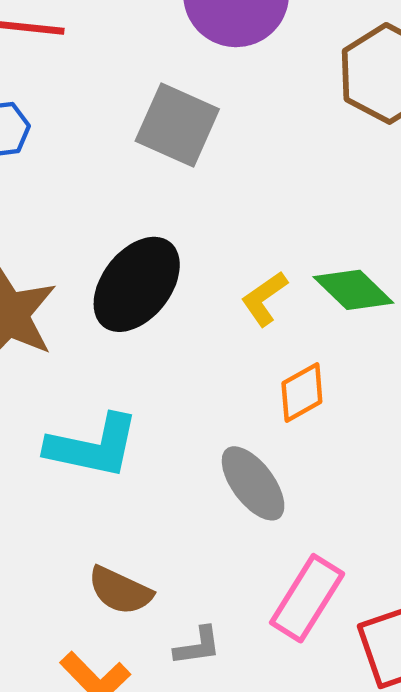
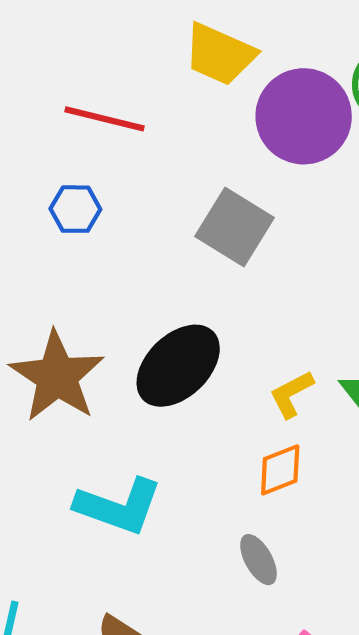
orange diamond: (302, 393) -> (280, 470), moved
gray ellipse: (253, 483) -> (258, 560), size x0.7

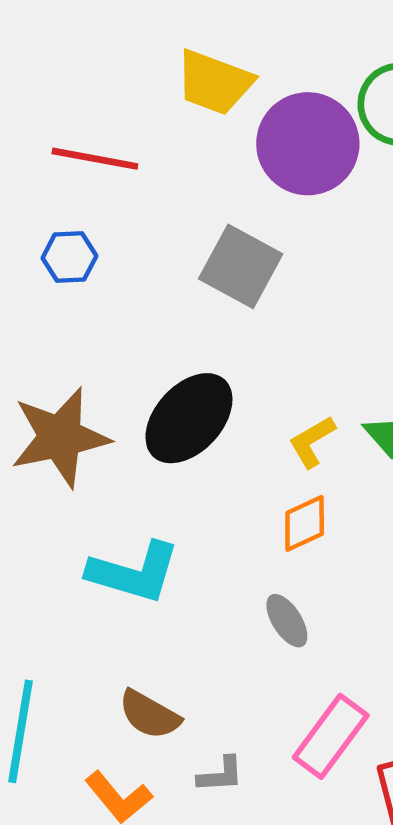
brown star: (57, 376) -> (60, 437), turned 30

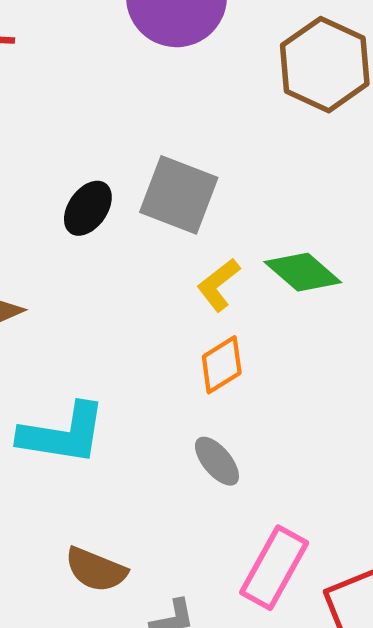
gray square: (241, 266) -> (179, 195), moved
black ellipse: (189, 418) -> (88, 208), moved, size x0.6

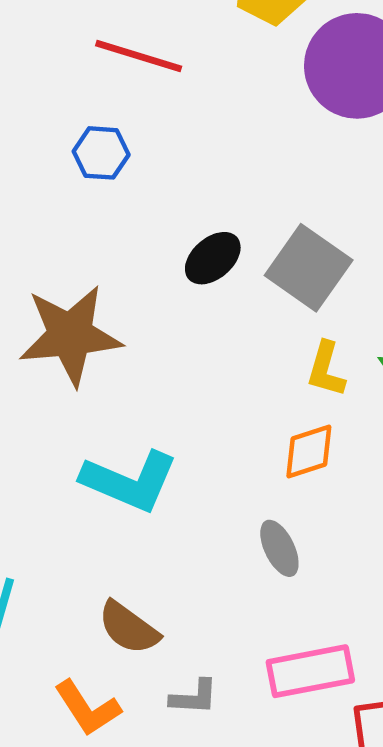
yellow L-shape: (218, 285) -> (326, 369), turned -50
pink rectangle: (274, 568) -> (310, 671), turned 36

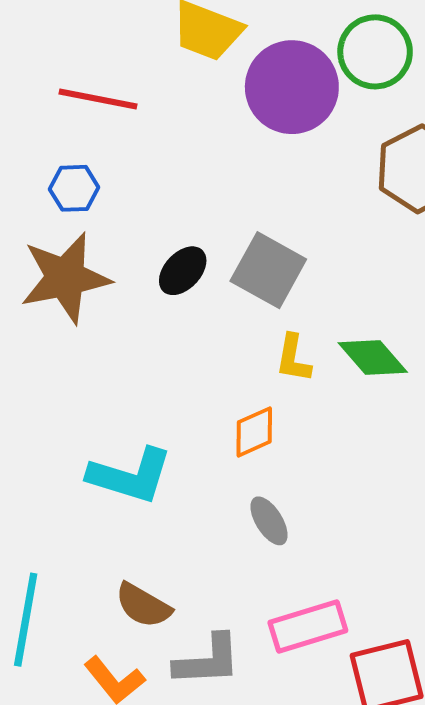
brown star: (70, 335) -> (65, 278), moved
orange diamond: (309, 452) -> (254, 432), moved
gray L-shape: (194, 697) -> (207, 660), size x1.6

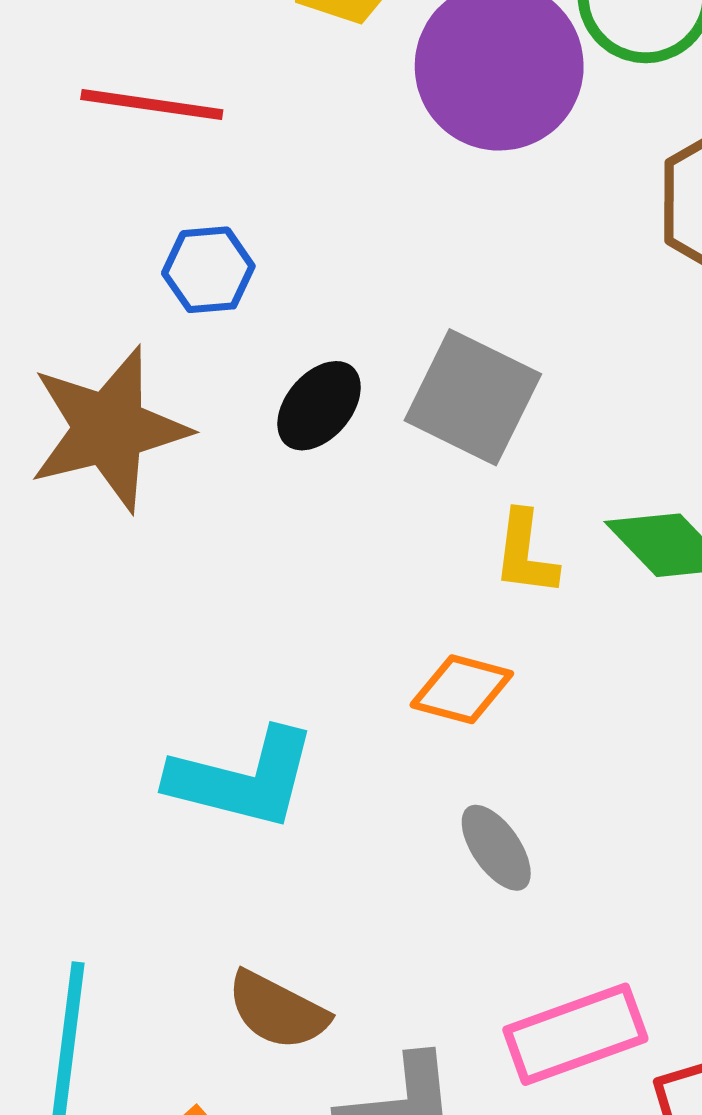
blue hexagon: (74, 188) -> (208, 270), moved
orange diamond: (254, 432) -> (462, 689), turned 42

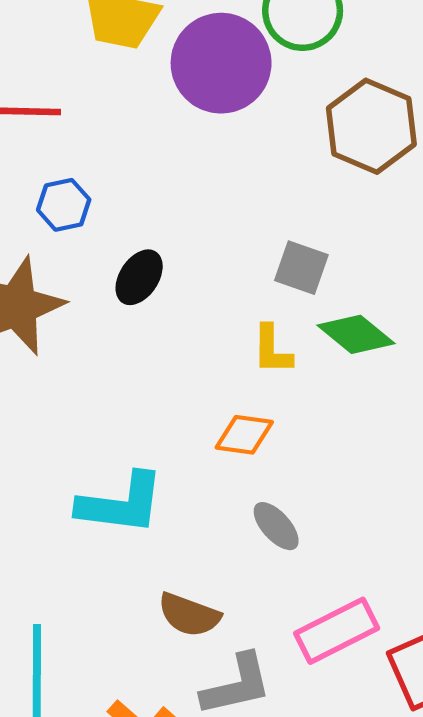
gray square: (473, 397) -> (301, 268), moved, size x0.7
brown semicircle: (277, 1011) -> (189, 615), moved

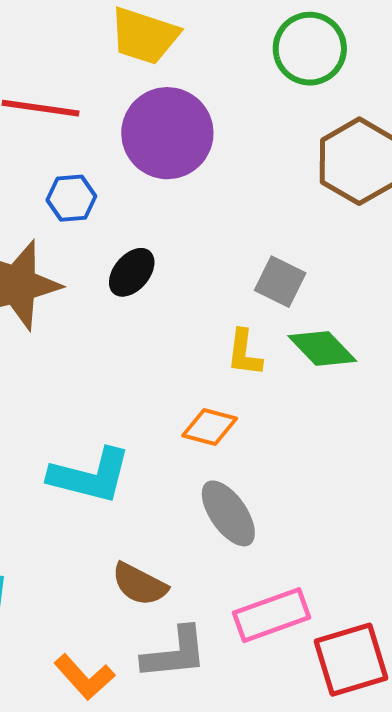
purple circle: (221, 63) -> (167, 133), moved
gray ellipse: (276, 526) -> (228, 513), size x1.4

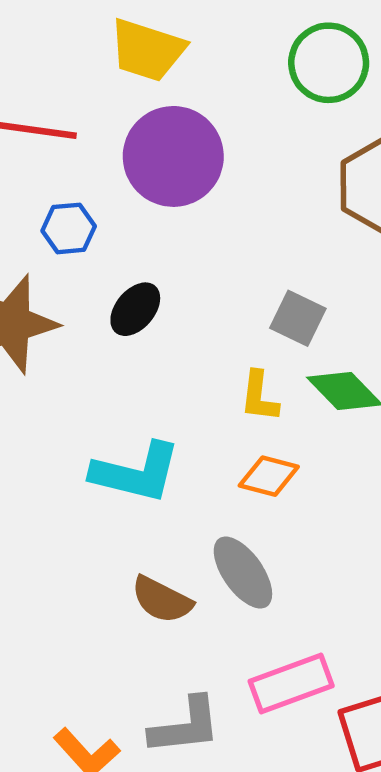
orange diamond: (210, 427) -> (269, 476), moved
cyan L-shape: (90, 476) -> (136, 472), moved
brown semicircle: (140, 584) -> (162, 600), moved

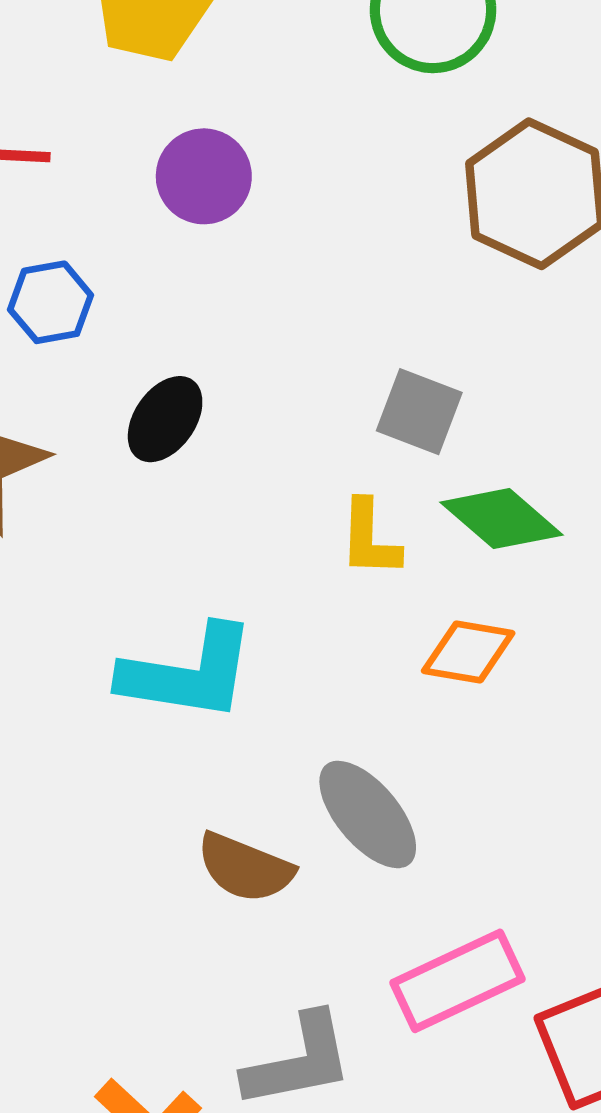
purple circle: (173, 156) -> (204, 176), size x0.6
orange diamond: (269, 476) -> (468, 652), moved

